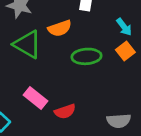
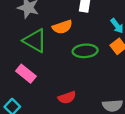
pink rectangle: (36, 98) -> (26, 74), moved

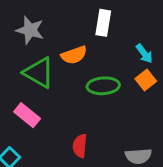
red semicircle: (67, 98) -> (80, 146), turned 114

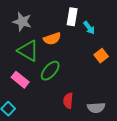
cyan arrow: (144, 54) -> (89, 28), moved
green ellipse: (103, 86) -> (50, 71), moved, turned -45
red semicircle: (80, 146) -> (68, 101), moved

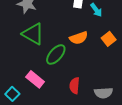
orange semicircle: (52, 39) -> (79, 38), moved
pink rectangle: (20, 80) -> (35, 79), moved

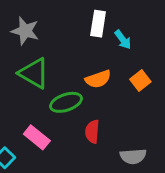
green ellipse: (56, 55) -> (66, 102), turned 30
red semicircle: (74, 86) -> (92, 132), moved

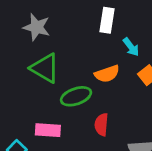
cyan arrow: (123, 40) -> (131, 47), moved
pink rectangle: (37, 137) -> (48, 130), turned -35

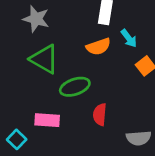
orange semicircle: (107, 74) -> (98, 47), moved

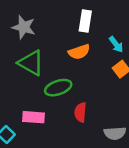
cyan arrow: (129, 38) -> (116, 44), moved

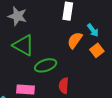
orange semicircle: (79, 52) -> (75, 40), moved, turned 144

